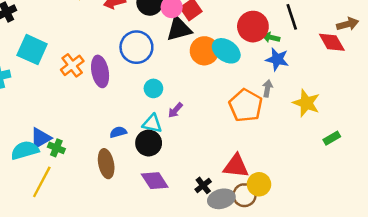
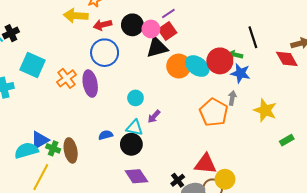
red circle: (253, 27) -> (220, 61), moved
blue circle: (136, 47) -> (105, 53), moved
brown ellipse: (106, 164) -> (71, 150), moved

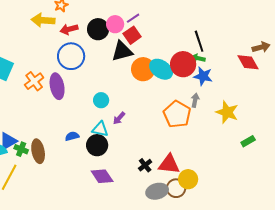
pink circle: (151, 29) -> (115, 24), moved
black line: (253, 37) -> (199, 41), moved
black cross: (178, 180) -> (145, 165), moved

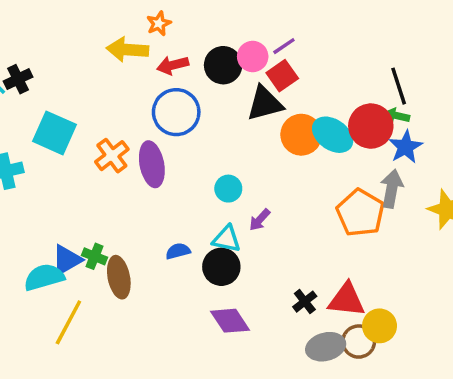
blue star: (203, 76) -> (406, 147), turned 30
gray arrow: (195, 100) -> (392, 189), size x1.5
green cross: (21, 149) -> (94, 256), moved

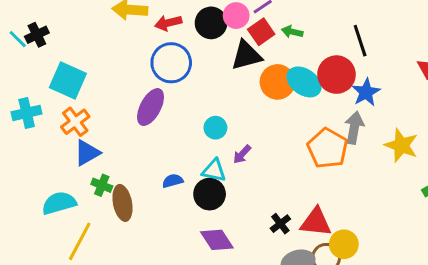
green arrow: (397, 116) -> (292, 32), moved
orange cross: (112, 156) -> (75, 122), moved
purple ellipse: (152, 164) -> (151, 107), turned 39
blue triangle: (67, 260) -> (87, 153), moved

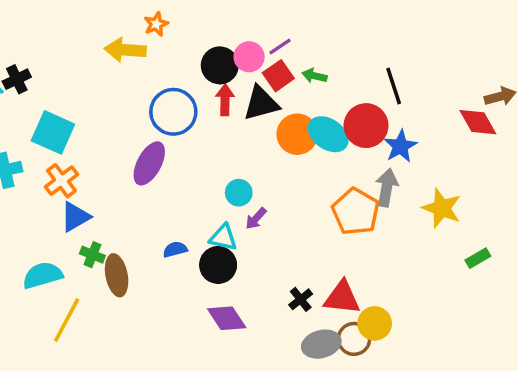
red arrow: (168, 23) -> (225, 100), moved, turned 105
cyan circle: (215, 128) -> (239, 193), moved

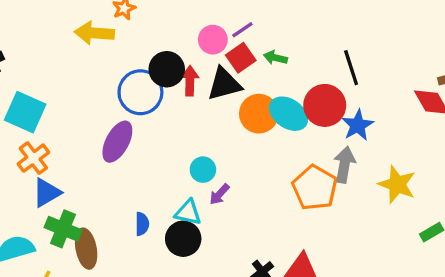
black circle: (220, 65) -> (167, 69), moved
blue semicircle: (175, 249) -> (142, 224), turned 105
green cross: (92, 255) -> (63, 229), size x1.5

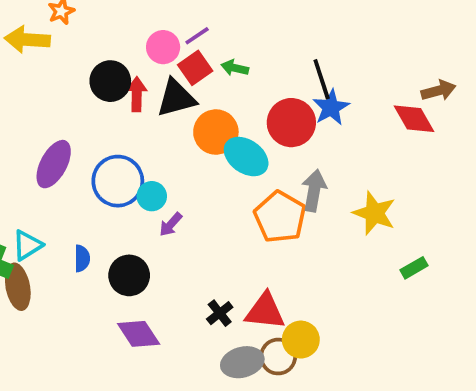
blue circle: (140, 92) -> (118, 181), moved
cyan ellipse: (289, 114) -> (246, 157), moved
blue star: (358, 125) -> (331, 107), moved
cyan triangle: (188, 212) -> (27, 245), moved, turned -44

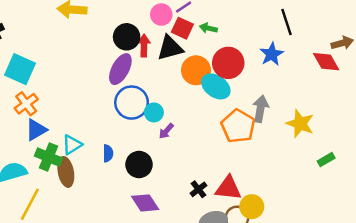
red square: (195, 68) -> (182, 28), turned -30
black line: (322, 79) -> (286, 22), moved
red circle: (291, 123) -> (228, 63), moved
purple ellipse: (54, 164) -> (120, 69), moved

